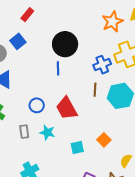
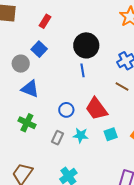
brown line: (95, 90) -> (122, 87), turned -56
gray rectangle: (24, 132) -> (58, 138), turned 40
cyan square: (77, 148) -> (111, 134), moved

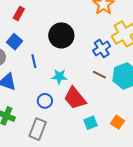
blue line: (83, 70) -> (34, 61), moved
cyan star: (81, 135) -> (59, 77), moved
gray rectangle: (58, 138) -> (38, 129), size x1.5

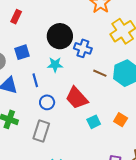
blue square: (14, 42) -> (22, 52), moved, turned 35
blue cross: (102, 48) -> (83, 48), moved, turned -36
blue line: (34, 61) -> (35, 80), moved
cyan star: (59, 77) -> (55, 65), moved

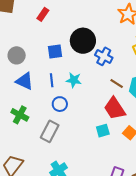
blue square: (22, 52) -> (55, 51), moved
cyan star: (55, 65) -> (74, 80), moved
red trapezoid: (77, 98) -> (115, 108), moved

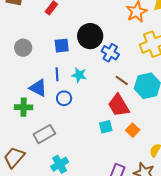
blue triangle: (25, 81) -> (38, 88), moved
green cross: (20, 115) -> (24, 107), turned -30
gray rectangle: (50, 131) -> (44, 134), moved, turned 30

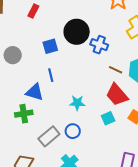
cyan star: (79, 75) -> (77, 103), moved
blue circle: (64, 98) -> (73, 131), moved

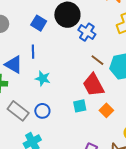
blue square: (50, 46) -> (39, 23), turned 35
cyan star: (77, 103) -> (43, 78), moved
gray rectangle: (49, 136) -> (18, 111), turned 65

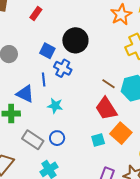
blue cross: (87, 32) -> (63, 68), moved
cyan square: (80, 106) -> (98, 140), moved
orange square: (106, 110) -> (121, 133), size x1.5

